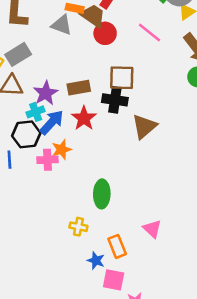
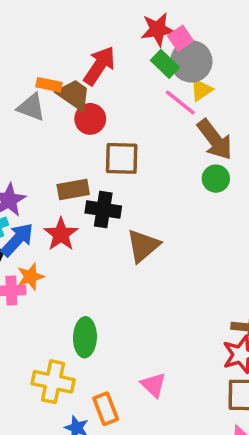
pink line: (150, 32) -> (180, 102), moved
brown square: (122, 78) -> (122, 158), moved
brown rectangle: (79, 88) -> (73, 189), moved
yellow cross: (78, 227) -> (53, 382), size x1.6

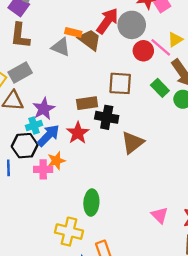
gray circle: (191, 61) -> (132, 25), moved
green rectangle: (165, 64) -> (160, 88), moved
red circle: (90, 119) -> (143, 51), moved
pink triangle: (153, 385) -> (160, 215), moved

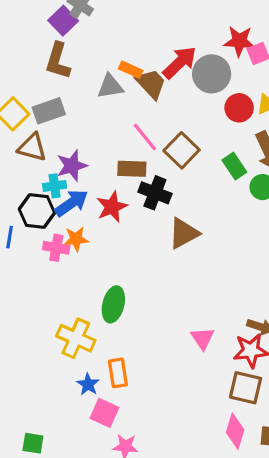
gray triangle: (61, 47) -> (110, 86), turned -42
pink line: (161, 47) -> (145, 137), moved
red circle: (143, 51) -> (239, 108), moved
brown square: (120, 83) -> (182, 150), turned 30

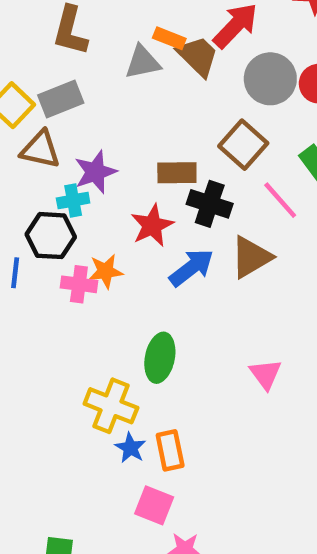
gray circle: (212, 74) -> (270, 79), moved
pink line: (145, 137) -> (280, 200), moved
blue arrow: (72, 203) -> (192, 268), moved
pink triangle: (203, 338) -> (266, 374), moved
blue star: (88, 384) -> (130, 448), moved

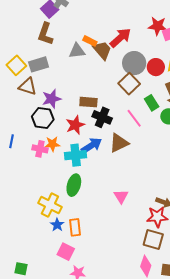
brown square: (243, 145) -> (129, 84), moved
cyan cross: (73, 200) -> (76, 155), moved, size x1.5
black hexagon: (51, 236) -> (43, 118), moved

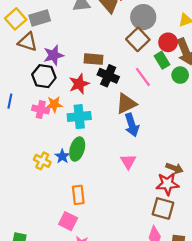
red circle: (156, 67) -> (168, 42), moved
blue arrow: (91, 146) -> (132, 125), moved, turned 105
yellow cross: (50, 205) -> (42, 161), moved, size x0.7
blue star: (57, 225) -> (62, 156), moved

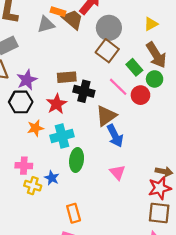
red circle: (168, 42) -> (140, 95), moved
pink cross: (41, 110) -> (24, 166), moved
green ellipse: (77, 149) -> (77, 160), moved

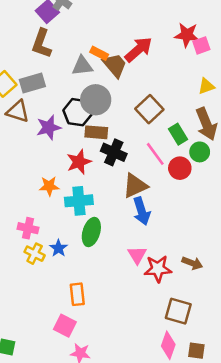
gray circle: (109, 28) -> (96, 100), moved
black hexagon: (21, 102) -> (77, 112), moved
red star: (160, 188) -> (158, 269), moved

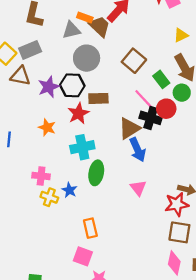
black hexagon: (77, 112) -> (72, 85), moved
brown rectangle: (96, 132) -> (98, 98), moved
black cross: (114, 152) -> (151, 118), moved
orange star: (49, 186) -> (47, 127), moved, turned 30
red star: (158, 269) -> (177, 204), moved

